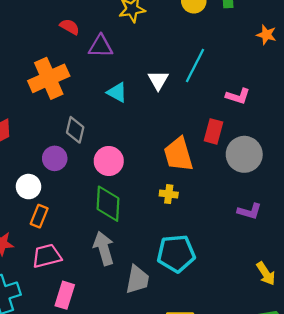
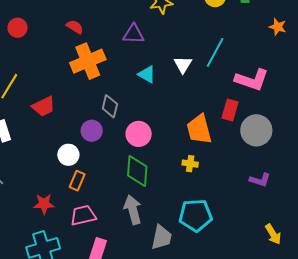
red semicircle: (70, 27) -> (75, 27), moved
pink L-shape: (238, 96) -> (252, 80), size x1.6

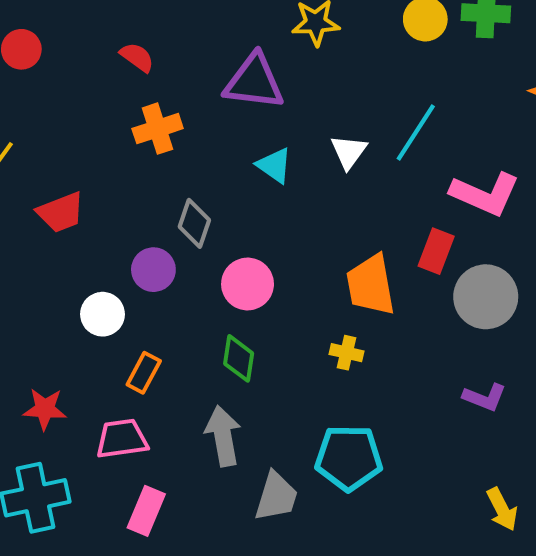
purple triangle: (133, 34) -> (254, 82), size x1.4
orange cross: (88, 61) -> (158, 129), size x0.7
green diamond: (137, 171) -> (239, 358), size x0.7
orange rectangle: (77, 181) -> (144, 373), moved

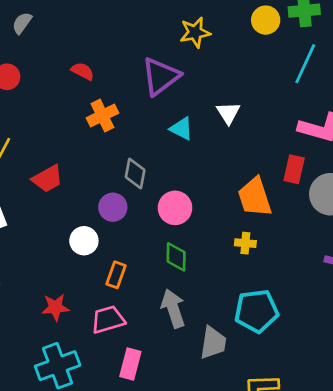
purple triangle: (254, 82) -> (161, 76), turned -36
cyan line: (416, 133) -> (305, 64), moved

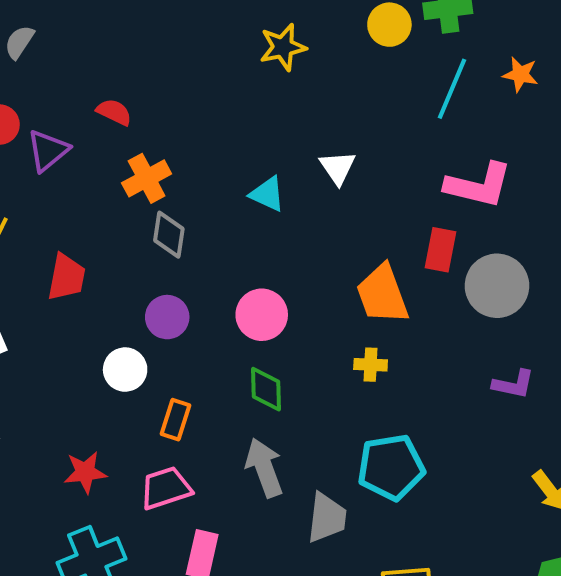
purple triangle: (161, 76) -> (48, 151), moved, size x0.7
gray diamond: (135, 173) -> (169, 235), moved
red trapezoid: (48, 179) -> (66, 277), turned -48

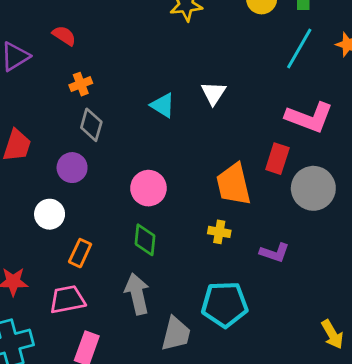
orange cross: (147, 178) -> (81, 84), size x0.7
purple circle: (167, 317) -> (72, 168), moved
purple L-shape: (513, 384) -> (275, 253), moved

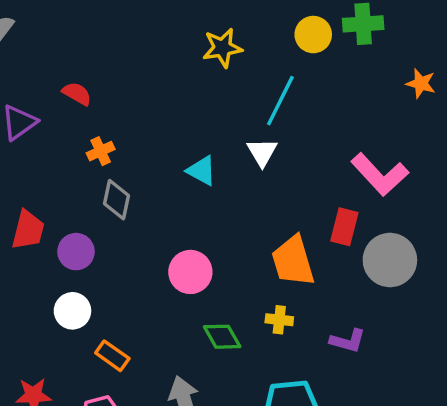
cyan line: (299, 49) -> (280, 101), moved
pink L-shape: (309, 117) -> (380, 174), turned 30
purple circle: (72, 168) -> (76, 252), moved
green diamond: (145, 240) -> (222, 337), moved, turned -32
orange rectangle: (80, 253) -> (112, 356), turned -76

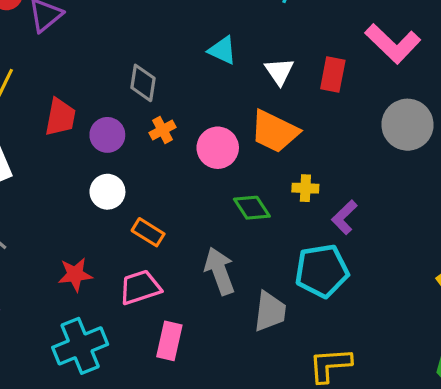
orange cross: (101, 151) -> (163, 130), moved
white triangle: (262, 152) -> (279, 71), moved
red rectangle: (344, 227) -> (333, 74), moved
orange trapezoid: (293, 261) -> (274, 131), moved, turned -44
purple L-shape: (348, 341) -> (344, 217), moved, turned 124

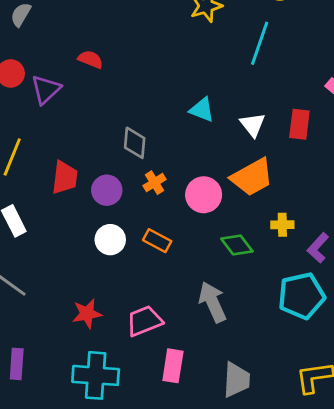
orange trapezoid: (274, 131) -> (252, 177), turned -51
orange rectangle: (148, 232) -> (157, 241), moved
gray trapezoid: (270, 311) -> (236, 380), moved
cyan cross: (80, 346) -> (96, 375), turned 30

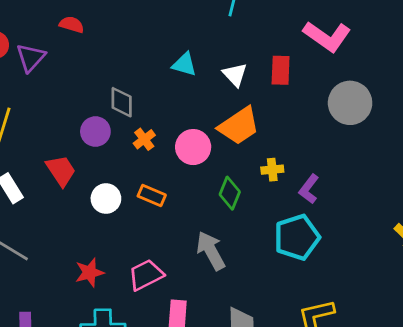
red trapezoid: (65, 178) -> (61, 171), moved, turned -36
purple circle: (107, 190) -> (95, 132), moved
green diamond: (237, 245) -> (230, 193), turned 64

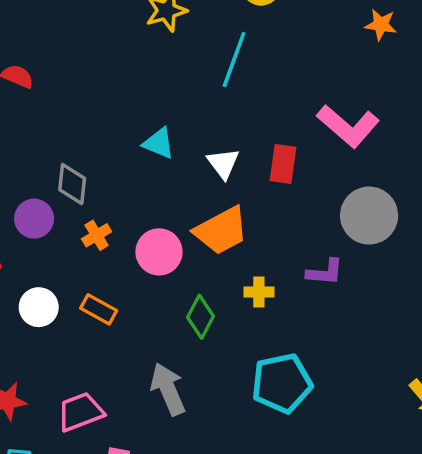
purple L-shape: (309, 189) -> (325, 272), moved, turned -128

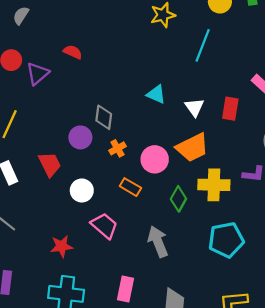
yellow cross: (259, 292) -> (214, 185), size x1.8
orange rectangle: (99, 309) -> (130, 187), moved
pink trapezoid: (80, 412) -> (104, 226), moved, turned 60

